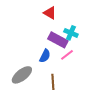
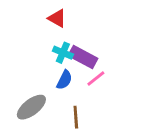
red triangle: (50, 13) -> (57, 18), moved
cyan cross: (71, 33) -> (63, 53), moved

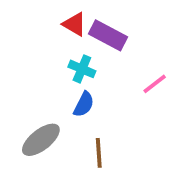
purple rectangle: (83, 57) -> (108, 35), moved
pink line: (96, 78) -> (155, 84), moved

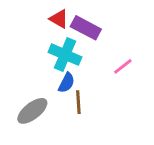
cyan cross: (82, 69) -> (65, 55), size x1.5
brown line: (99, 153) -> (78, 102), moved

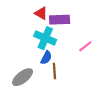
purple rectangle: (86, 28) -> (60, 20), turned -30

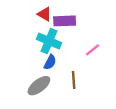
brown line: (54, 71) -> (74, 80), moved
gray ellipse: (23, 77) -> (39, 86), moved

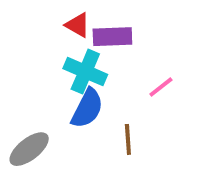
blue semicircle: (50, 62) -> (87, 108), size x1.5
gray ellipse: (39, 86) -> (29, 149), moved

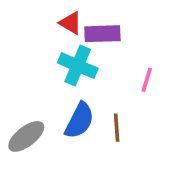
pink line: (161, 87) -> (147, 80), turned -35
blue semicircle: (87, 108) -> (79, 121), moved

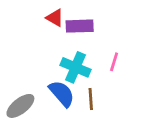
cyan cross: (78, 66) -> (76, 67), moved
blue semicircle: (79, 121) -> (62, 94), turned -68

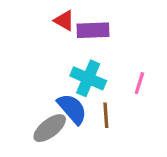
pink line: (114, 62) -> (139, 83), moved
gray ellipse: (20, 106) -> (50, 128), moved

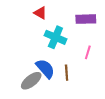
purple rectangle: (93, 30) -> (86, 19), moved
cyan cross: (88, 78) -> (55, 37), moved

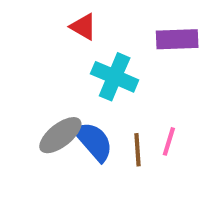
pink line: (88, 52) -> (169, 141), moved
gray ellipse: (31, 81) -> (60, 135), moved

